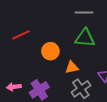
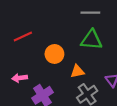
pink arrow: (14, 87) -> (20, 78), moved

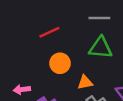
red line: (23, 37) -> (49, 32), moved

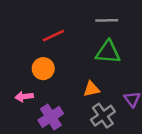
orange circle: (60, 63) -> (43, 69), moved

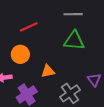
orange triangle: (91, 89) -> (48, 71), moved

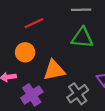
orange triangle: (48, 71) -> (54, 70), size x1.5

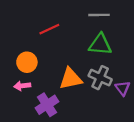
orange circle: (25, 52) -> (27, 62), moved
gray cross: (78, 94) -> (100, 78), moved, turned -30

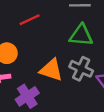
orange triangle: (71, 79) -> (51, 70), turned 30

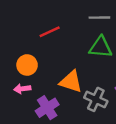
gray cross: (81, 69) -> (96, 99), moved

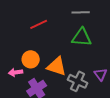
orange circle: (27, 65) -> (31, 59), moved

